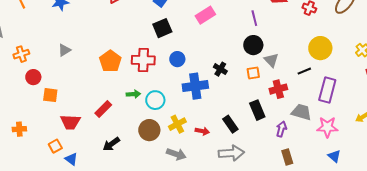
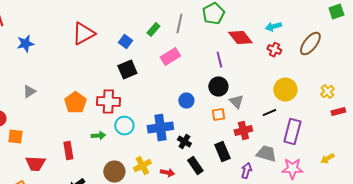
blue circle: (177, 59) -> (186, 101), moved
black cross: (220, 69) -> (184, 142), moved
cyan circle: (155, 100) -> (124, 126), moved
red rectangle: (103, 109) -> (68, 151), turned -54

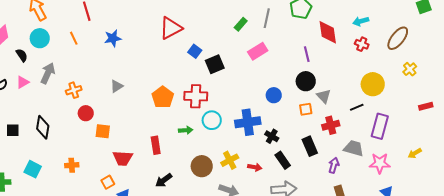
red diamond: (240, 38) -> (328, 32), turned 30
blue square: (125, 42) -> (195, 51), moved
yellow cross: (327, 92) -> (410, 69), moved

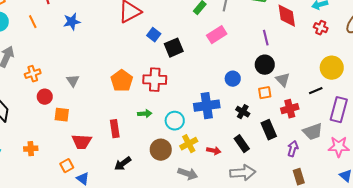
gray triangle: (117, 86) -> (73, 81), moved, turned -32
cyan circle: (212, 120) -> (175, 121), moved
black cross: (272, 136) -> (243, 112), moved
gray trapezoid: (354, 148) -> (313, 132), turned 145

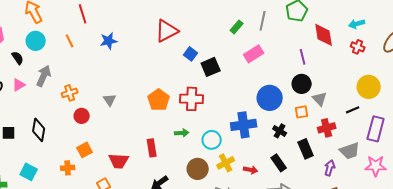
blue circle: (233, 79) -> (270, 98), size x1.6
orange square: (62, 115) -> (85, 150), moved, turned -35

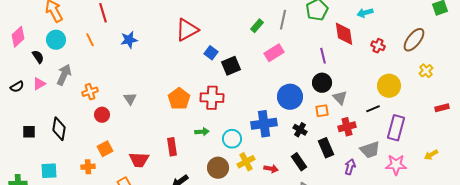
cyan arrow: (357, 24) -> (365, 13), moved
cyan square: (29, 172) -> (49, 171), turned -30

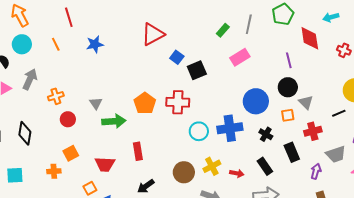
green arrow: (202, 132) -> (114, 121), moved, size x1.6
cyan circle: (232, 139) -> (199, 131), moved

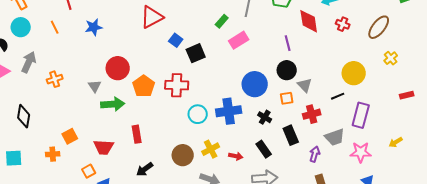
green rectangle: (223, 30) -> (222, 21), moved
red cross: (344, 50) -> (343, 24), moved
red circle: (68, 119) -> (118, 68), moved, size x1.5

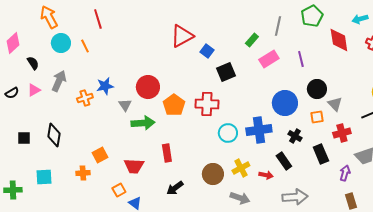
cyan circle: (21, 27) -> (61, 43), moved
blue star: (94, 27) -> (105, 86), moved
blue square: (176, 40) -> (207, 51), moved
purple line: (288, 43) -> (301, 59), moved
black rectangle: (264, 149) -> (284, 161), moved

